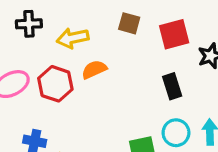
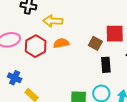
brown square: (129, 23) -> (95, 43), moved

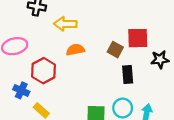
red hexagon: (36, 46) -> (44, 71), moved

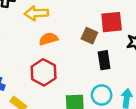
red hexagon: (44, 71) -> (44, 72), moved

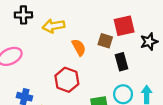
orange semicircle: (48, 39) -> (79, 47), moved, turned 84

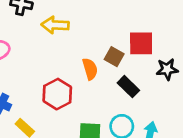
orange semicircle: (79, 47) -> (90, 69), moved
black rectangle: (121, 62) -> (128, 87), turned -42

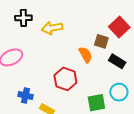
red square: (141, 43) -> (119, 27), turned -30

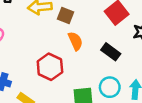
brown square: (101, 41) -> (65, 16), moved

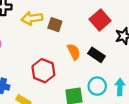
orange semicircle: (75, 41) -> (74, 52), moved

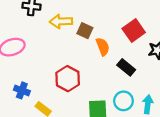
orange semicircle: (74, 52) -> (103, 47), moved

